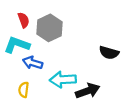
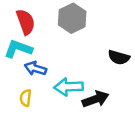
red semicircle: (24, 20) -> (26, 22), size x1.5
gray hexagon: (49, 28) -> (72, 18), moved

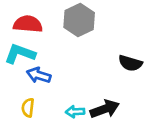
red semicircle: (26, 22) -> (28, 24), turned -65
cyan arrow: (68, 87) -> (75, 112), moved, size x0.6

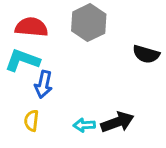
black semicircle: (130, 63) -> (146, 54), moved
blue arrow: (39, 75) -> (43, 84), turned -95

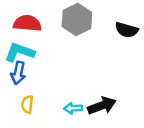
black semicircle: (146, 54) -> (127, 30), moved
blue arrow: (43, 84) -> (18, 73), moved

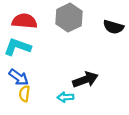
blue arrow: (18, 73) -> (19, 77), moved, turned -66
black arrow: (102, 106) -> (85, 80), moved

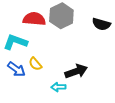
red semicircle: (24, 21) -> (34, 19), moved
yellow semicircle: (24, 94) -> (35, 64), moved, turned -48

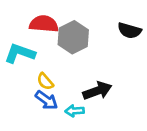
gray hexagon: (61, 16) -> (73, 37), moved
blue arrow: (16, 69) -> (46, 100), moved

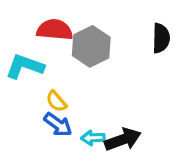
black semicircle: (129, 31) -> (161, 38), turned -105
black arrow: (97, 91) -> (123, 139), moved

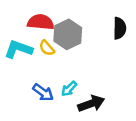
yellow semicircle: (56, 101) -> (47, 48), moved
cyan arrow: (93, 138) -> (69, 89), moved, turned -42

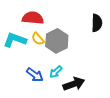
gray hexagon: (68, 34) -> (57, 41), moved

